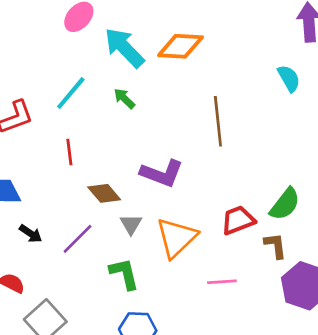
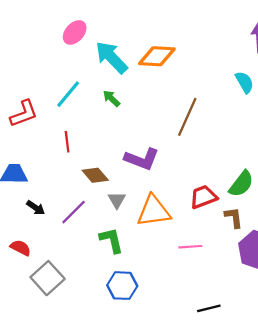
brown line: (218, 121) -> (187, 117), turned 30
orange triangle: (176, 238) -> (154, 211), turned 36

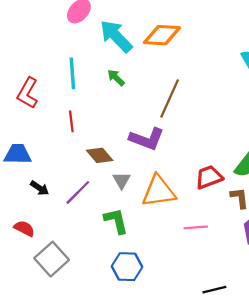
cyan line: (68, 94) -> (72, 73), turned -44
red L-shape: (24, 114) -> (28, 93), turned 140
brown line: (187, 117) -> (170, 98), moved

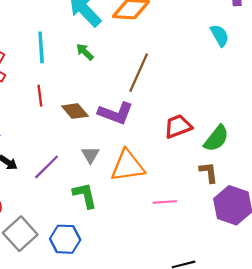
brown diamond: (100, 155) -> (75, 111), moved
red trapezoid: (209, 177) -> (178, 126), moved
blue hexagon: (127, 267) -> (65, 239), moved

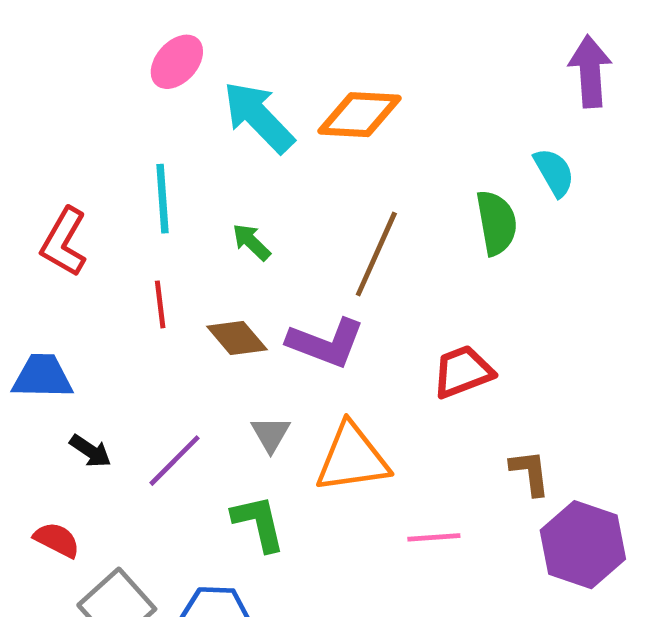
green arrow: (85, 52) -> (251, 242), moved
green semicircle: (216, 138) -> (496, 223), moved, turned -48

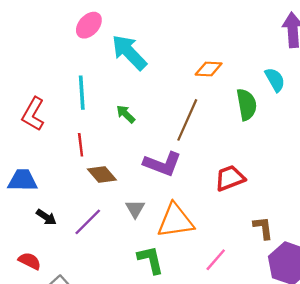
orange diamond: (359, 115) -> (209, 69), moved, size x0.7
brown diamond: (237, 338) -> (102, 174), moved
green L-shape: (259, 523) -> (151, 260), moved
pink line: (434, 537) -> (216, 260), turned -45

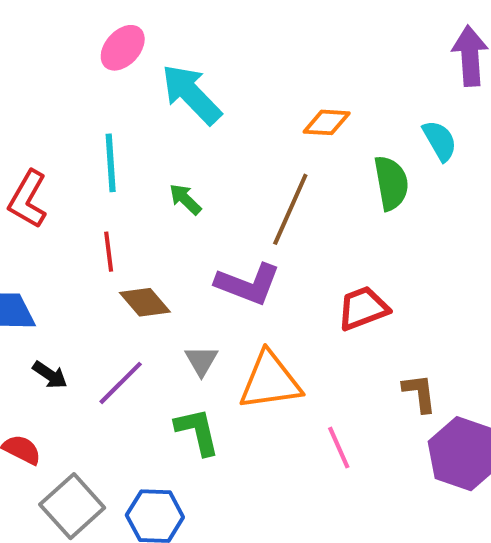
green L-shape: (151, 260) -> (197, 431), moved
pink line: (216, 260) -> (339, 448), turned -65

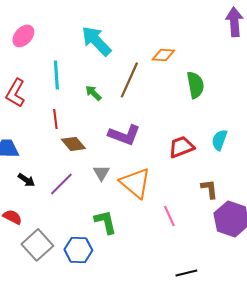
pink ellipse: (123, 48) -> (23, 36), moved
cyan semicircle: (440, 141) -> (219, 140), moved, turned -130
brown line: (290, 209) -> (129, 80), moved
orange triangle: (270, 381) -> (135, 183), turned 48
green L-shape: (197, 431) -> (105, 222), moved

